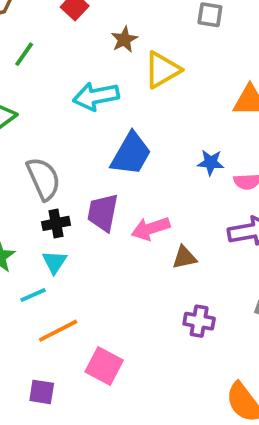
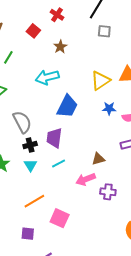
yellow triangle: (162, 70) -> (100, 81), moved
pink arrow: (151, 228) -> (86, 179), moved
cyan line: (33, 295) -> (59, 164), moved

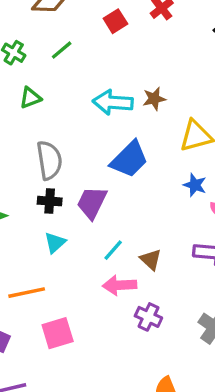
brown star: (60, 47) -> (154, 99), moved
brown triangle: (98, 159) -> (151, 260), turned 40
cyan line: (59, 164) -> (113, 250), moved, turned -40
cyan triangle: (30, 165) -> (55, 243), moved
pink square: (60, 218) -> (58, 333), turned 30

